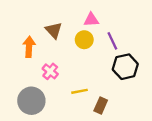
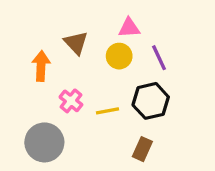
black hexagon: (125, 67) -> (151, 101), moved
yellow line: (80, 91) -> (108, 111), moved

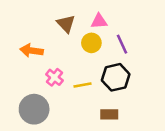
brown triangle: (76, 43) -> (66, 24), moved
orange arrow: (41, 66) -> (32, 51), turned -85
brown rectangle: (142, 149) -> (109, 114), turned 66

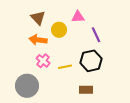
brown triangle: (66, 24) -> (38, 18), moved
yellow circle: (91, 43) -> (59, 30), moved
orange arrow: (32, 51) -> (38, 40), moved

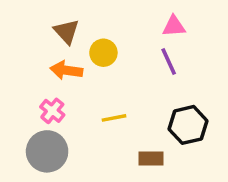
pink triangle: (78, 17) -> (174, 26), moved
pink cross: (43, 61) -> (52, 111), moved
black hexagon: (91, 61) -> (188, 125), moved

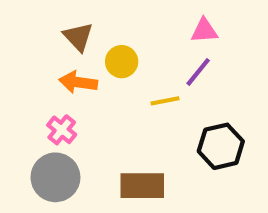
purple line: (169, 62) -> (198, 72), turned 64
yellow line: (114, 118) -> (165, 101), moved
brown rectangle: (151, 158) -> (142, 186), moved, size x1.5

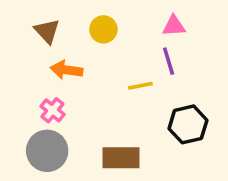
brown triangle: (78, 37) -> (47, 31), moved
yellow circle: (122, 62) -> (103, 29), moved
purple line: (198, 72) -> (169, 61), turned -56

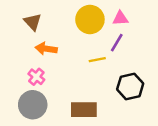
yellow circle: (103, 29) -> (90, 19), moved, size x1.5
purple line: (169, 61) -> (117, 43), turned 48

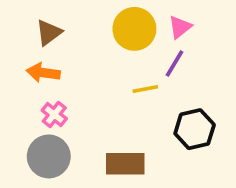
pink triangle: (120, 18) -> (180, 27), turned -35
brown triangle: (33, 22) -> (49, 33), turned 36
orange arrow: (46, 49) -> (43, 73), moved

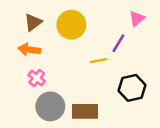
pink triangle: (180, 27) -> (137, 19), moved
yellow circle: (134, 29) -> (71, 25), moved
gray circle: (49, 156) -> (50, 106), moved

